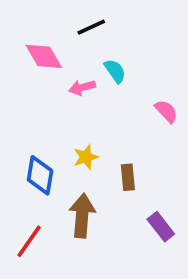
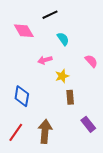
pink arrow: (82, 87) -> (45, 60), moved
yellow star: (86, 157) -> (62, 76), moved
brown arrow: (82, 216) -> (45, 131), moved

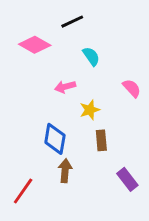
pink diamond: (24, 31) -> (35, 45), turned -30
blue diamond: (22, 96) -> (55, 139), moved
brown arrow: (45, 131) -> (65, 171), moved, size x0.7

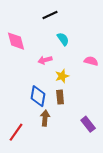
pink diamond: (35, 45) -> (16, 41), moved, turned 45
pink semicircle: (132, 88) -> (91, 61), turned -32
brown rectangle: (101, 140) -> (60, 97), moved

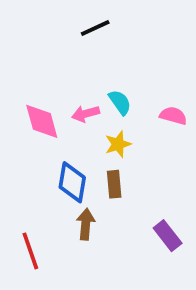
cyan semicircle: (63, 39) -> (120, 102), moved
pink diamond: (16, 41) -> (42, 121), moved
red line: (16, 132) -> (30, 251), turned -54

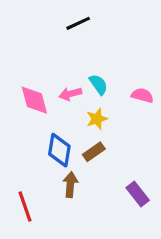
brown rectangle: (114, 184) -> (94, 152), turned 60

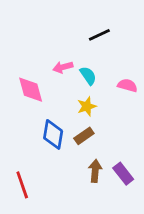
black line: (78, 23) -> (99, 35), moved
pink arrow: (70, 94) -> (63, 67), moved
brown arrow: (70, 185) -> (95, 171), moved

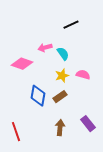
pink semicircle: (127, 85) -> (83, 75), moved
pink diamond: (31, 90) -> (22, 64), turned -55
brown arrow: (95, 171) -> (60, 128), moved

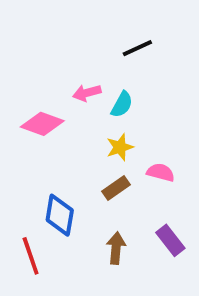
cyan semicircle: (63, 54) -> (122, 104), turned 64
pink semicircle: (83, 75) -> (161, 172), moved
blue diamond: (38, 96) -> (60, 215), moved

